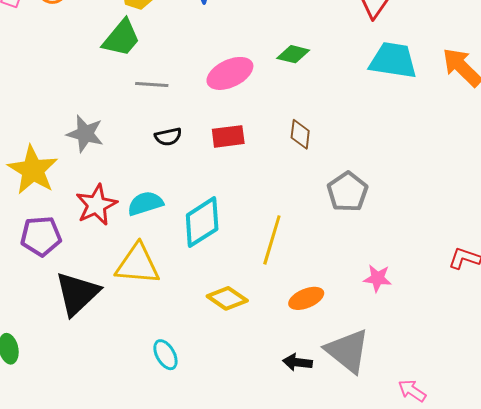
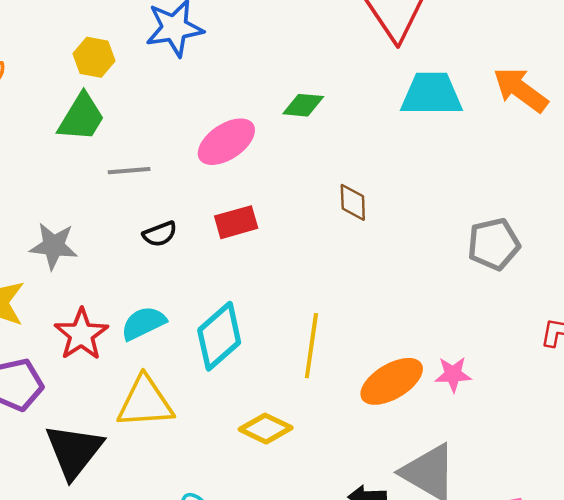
brown diamond: (300, 134) -> (353, 202), moved
gray pentagon: (347, 192) -> (494, 244), moved, turned 30
orange ellipse: (306, 298) -> (392, 381), moved, size x1.4

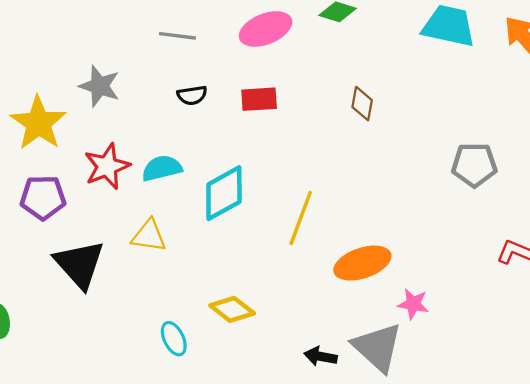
pink star: (453, 374) -> (413, 304), moved
yellow triangle: (145, 402) -> (149, 236), size x0.7
yellow diamond: (266, 429) -> (232, 309), moved
black triangle: (74, 451) -> (79, 264), turned -32

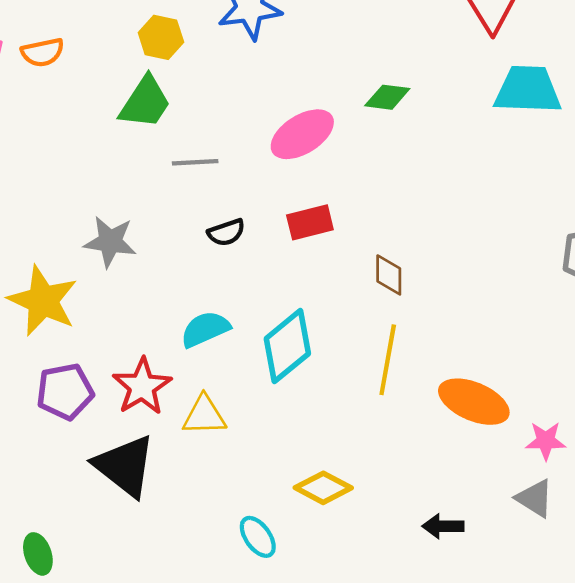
brown diamond: (362, 104) -> (389, 275), moved
red star: (107, 166) -> (142, 387), moved
orange ellipse: (362, 263) -> (474, 402), turned 52
gray triangle: (377, 347) -> (535, 498), moved, size x0.6

